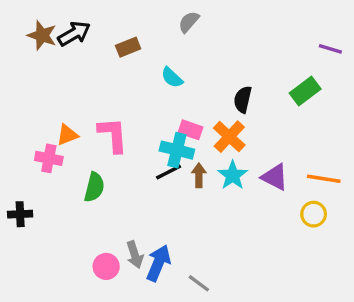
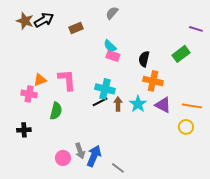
cyan semicircle: (172, 78) -> (110, 46), moved
pink rectangle: (190, 130) -> (113, 56), moved
orange cross: (229, 137) -> (153, 81), moved, turned -30
black cross: (20, 214) -> (24, 130), moved

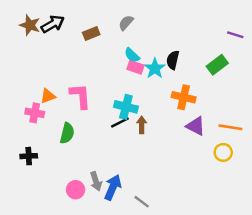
gray semicircle: (112, 13) -> (126, 23), moved
black semicircle: (144, 59) -> (173, 60), moved
cyan star: (138, 104) -> (155, 68), moved

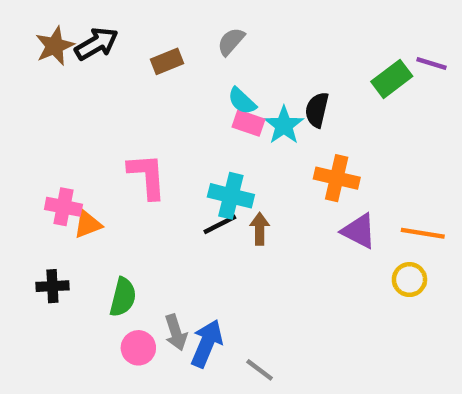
brown star: (30, 25) -> (55, 46), turned 30
green rectangle: (217, 65) -> (392, 79), moved
orange triangle: (48, 96) -> (88, 224), moved
green semicircle: (67, 133) -> (123, 297), moved

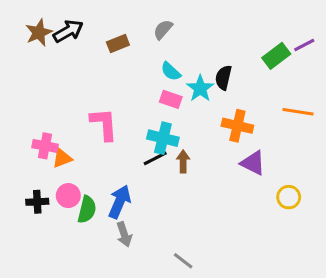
purple line: (431, 64) -> (304, 45), turned -45
pink rectangle: (249, 123) -> (171, 99), moved
orange line: (423, 233) -> (298, 112), moved
blue arrow: (207, 343) -> (119, 202), moved
pink circle: (138, 348) -> (68, 196), moved

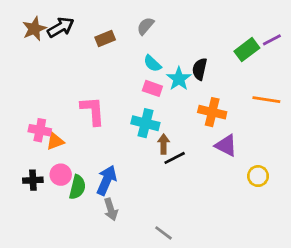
black line: (155, 158) -> (175, 158), moved

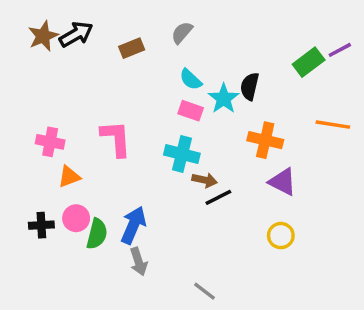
pink cross: (40, 130) -> (50, 142), moved
brown arrow: (164, 144) -> (205, 180), turned 102
yellow circle: (258, 176) -> (281, 236), moved

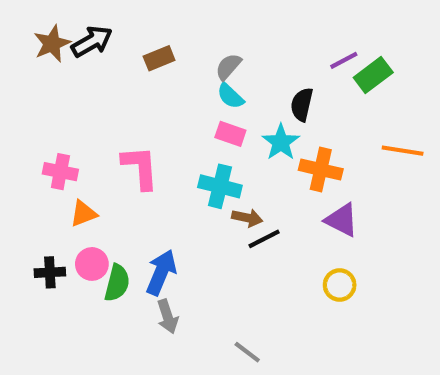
gray semicircle: (182, 33) -> (228, 67), moved
purple line: (340, 50) -> (344, 60), moved
cyan star: (224, 99) -> (281, 142), moved

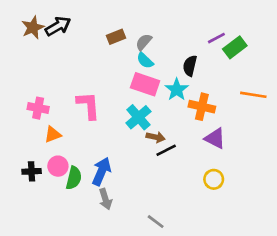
brown rectangle: (159, 58) -> (116, 37), moved
pink rectangle: (230, 134) -> (145, 84), size x1.5
cyan cross: (220, 186) -> (138, 117), turned 35

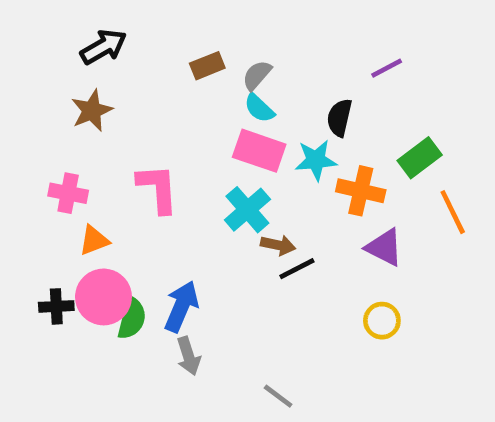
brown star: (33, 28) -> (92, 111), moved
green rectangle: (235, 47) -> (420, 158), moved
cyan star: (177, 90) -> (316, 160), turned 30
orange line: (253, 95) -> (453, 212), moved, turned 55
pink circle: (58, 166) -> (103, 297), size x1.5

